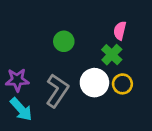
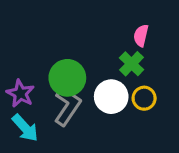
green circle: (64, 41) -> (67, 78), moved, size x1.5
purple star: (17, 80) -> (20, 93), turned 30

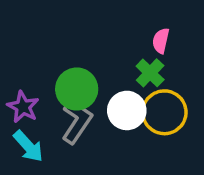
yellow circle: (144, 98) -> (164, 112), size x1.6

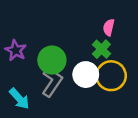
purple star: (23, 107) -> (16, 50), moved

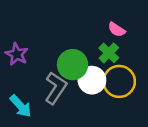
pink semicircle: (109, 27) -> (117, 30), turned -70
green circle: (52, 60) -> (73, 65), moved

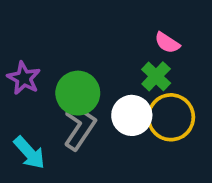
green circle: (73, 65) -> (78, 93), moved

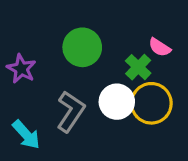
pink semicircle: (167, 43) -> (160, 47), moved
green circle: (78, 93) -> (82, 47), moved

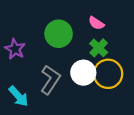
pink semicircle: (160, 47) -> (96, 23), moved

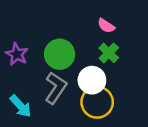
green circle: (59, 34) -> (60, 54), moved
yellow circle: (108, 74) -> (97, 102), moved

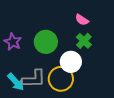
gray L-shape: (56, 88) -> (34, 79), moved, turned 55
yellow circle: (97, 102) -> (61, 79), moved

